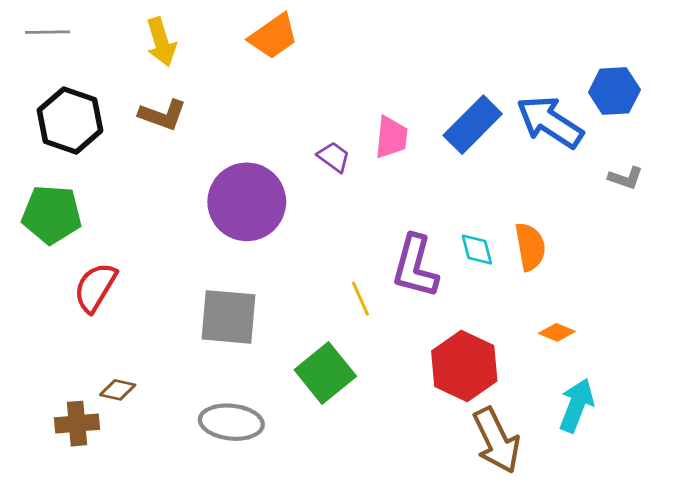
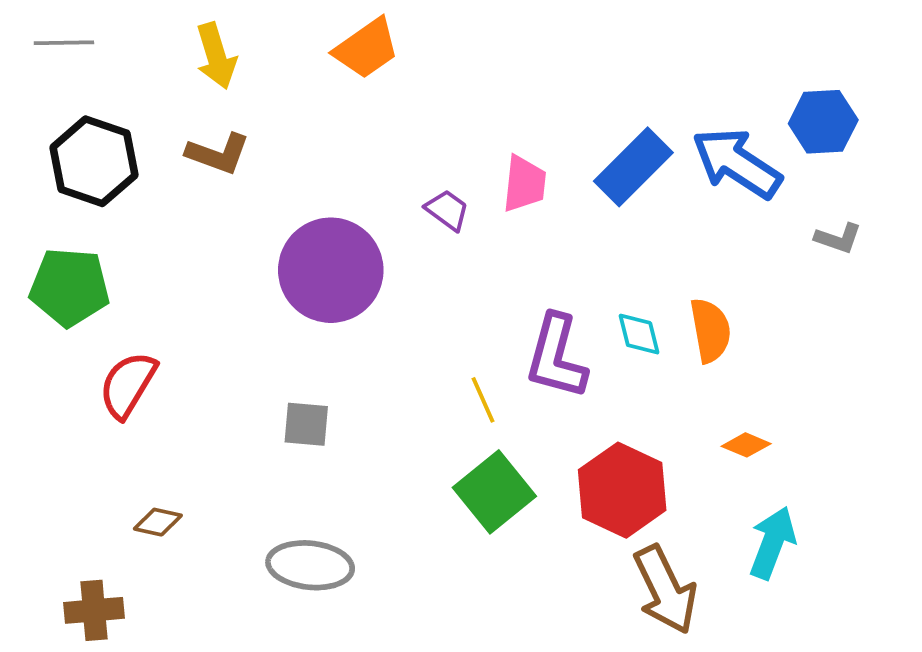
gray square: (229, 317) -> (306, 424), size x0.6
green square: (325, 373) -> (494, 492), moved
brown cross: (77, 424) -> (94, 610), moved

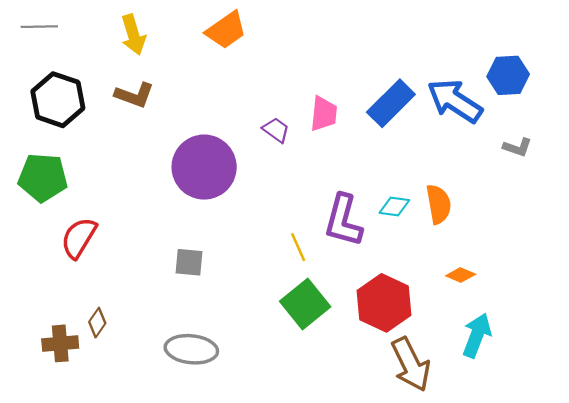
cyan diamond: (639, 334) -> (394, 207), turned -68
brown diamond: (158, 522) -> (97, 323), turned -68
brown cross: (94, 610) -> (60, 343), moved

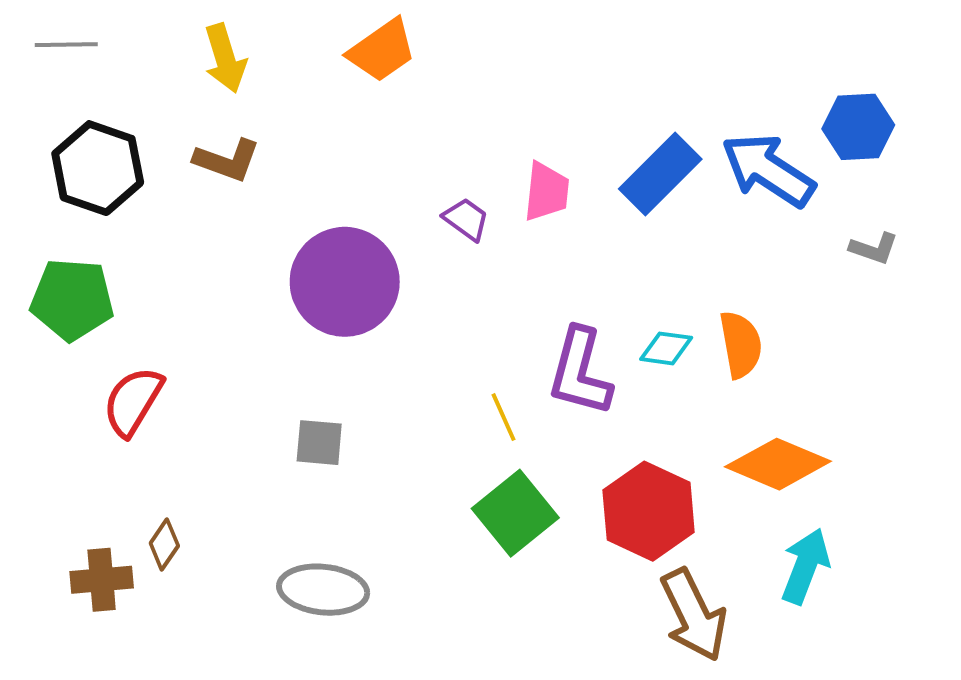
orange diamond: (461, 275) -> (778, 464), size x2.0

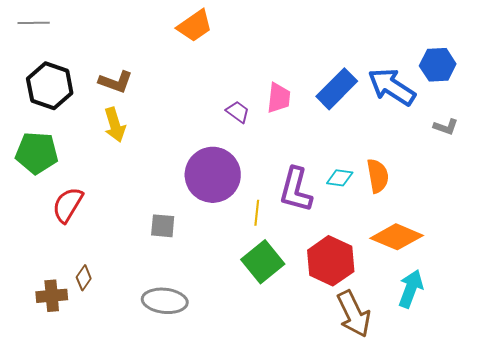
yellow arrow: (225, 58) -> (115, 125), moved
purple circle: (345, 282) -> (213, 175), moved
yellow line: (503, 417) -> (257, 213), turned 30

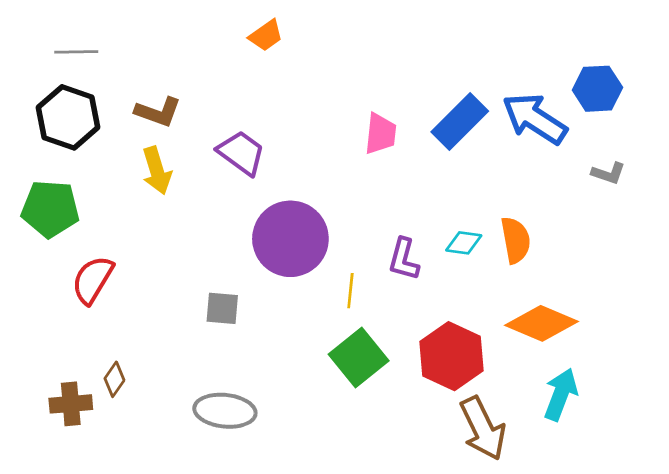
gray line: (34, 23) -> (76, 52), moved
orange trapezoid: (195, 26) -> (266, 35), size x0.7
purple trapezoid: (238, 112) -> (241, 153), moved, size x1.5
purple L-shape: (296, 190) -> (404, 259), size x0.7

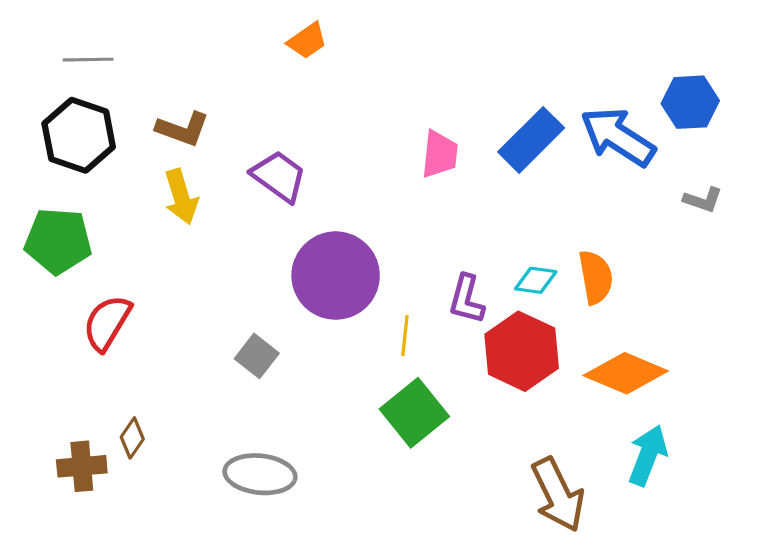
gray square: (222, 308) -> (257, 356), turned 33
red hexagon: (451, 356) -> (522, 351), moved

